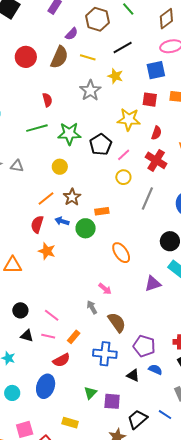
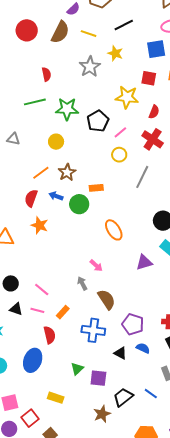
red semicircle: (61, 360) -> (50, 335), turned -78

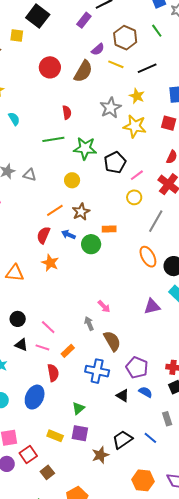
yellow line: (89, 34) -> (116, 64), moved
yellow star: (127, 97) -> (135, 126), moved
orange ellipse: (114, 230) -> (148, 257), moved
purple square: (98, 378) -> (80, 433), moved

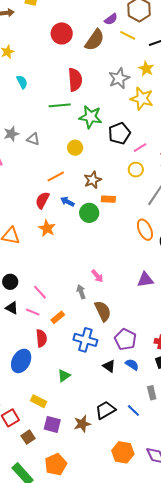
red semicircle: (67, 112) -> (75, 80), size x1.6
brown star: (81, 212) -> (93, 180), moved
purple square: (80, 433) -> (52, 424), moved

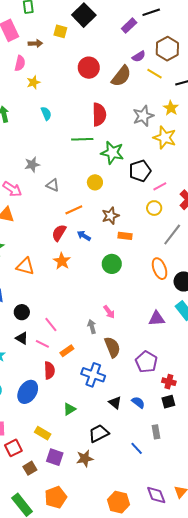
gray triangle: (33, 139) -> (53, 185), moved
green circle: (89, 213) -> (112, 264), moved
purple pentagon: (125, 339) -> (146, 362), moved
black trapezoid: (105, 410) -> (99, 433), moved
orange hexagon: (123, 452) -> (118, 502), moved

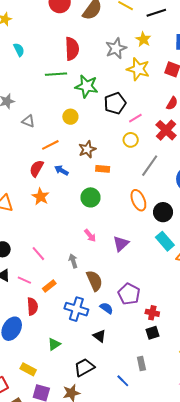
pink arrow: (109, 312) -> (90, 235), moved
purple triangle: (157, 319) -> (121, 244), moved, turned -36
pink line: (51, 324) -> (38, 254), moved
blue semicircle: (138, 402) -> (106, 308), moved

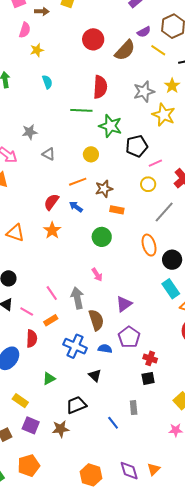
orange line: (50, 145) -> (78, 182), moved
purple triangle: (121, 244) -> (124, 304), moved
pink line: (38, 254) -> (52, 293), moved
gray arrow: (73, 261) -> (77, 298), size x1.5
blue semicircle: (106, 308) -> (105, 349), turned -32

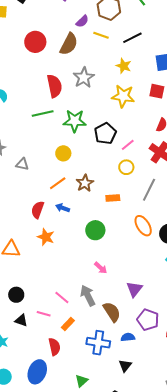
gray star: (144, 92) -> (84, 78), moved
orange rectangle: (117, 210) -> (113, 198), moved
pink line: (27, 312) -> (44, 314), moved
black triangle: (95, 375) -> (125, 366), turned 40

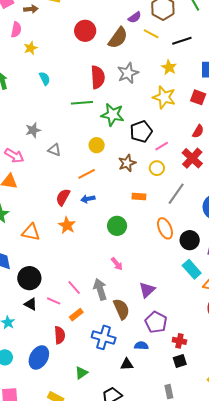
brown star: (85, 183) -> (127, 163), moved
blue arrow: (63, 208) -> (88, 199), turned -40
black circle: (16, 295) -> (29, 278), size x1.5
blue semicircle: (128, 337) -> (141, 346), moved
black triangle: (125, 366) -> (127, 364), turned 40

